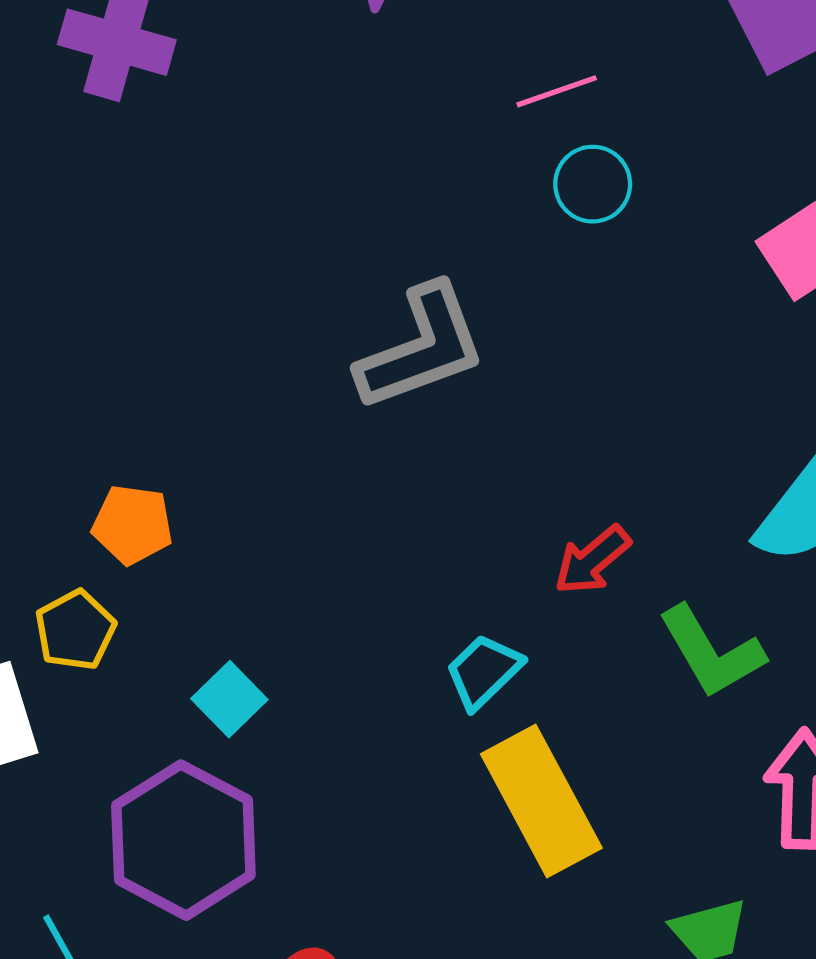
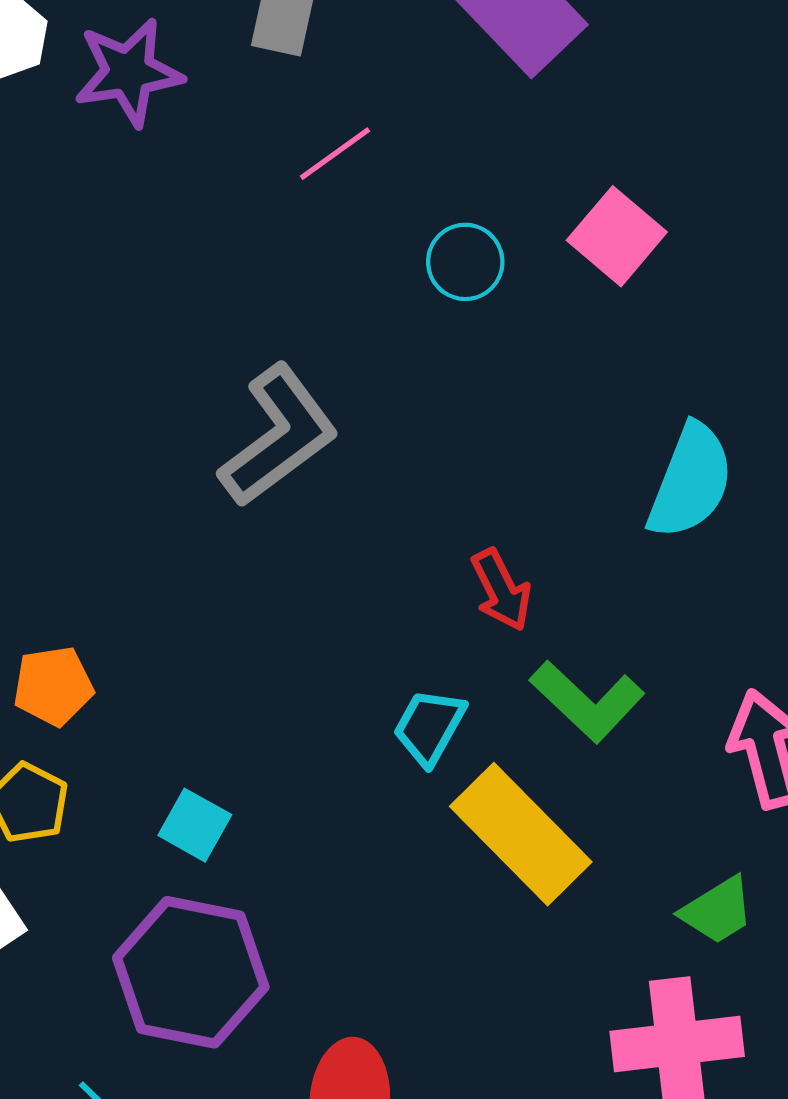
cyan circle: (593, 184) -> (465, 262), moved
red arrow: (592, 560) -> (501, 590), turned -60
green L-shape: (711, 652) -> (587, 701), moved

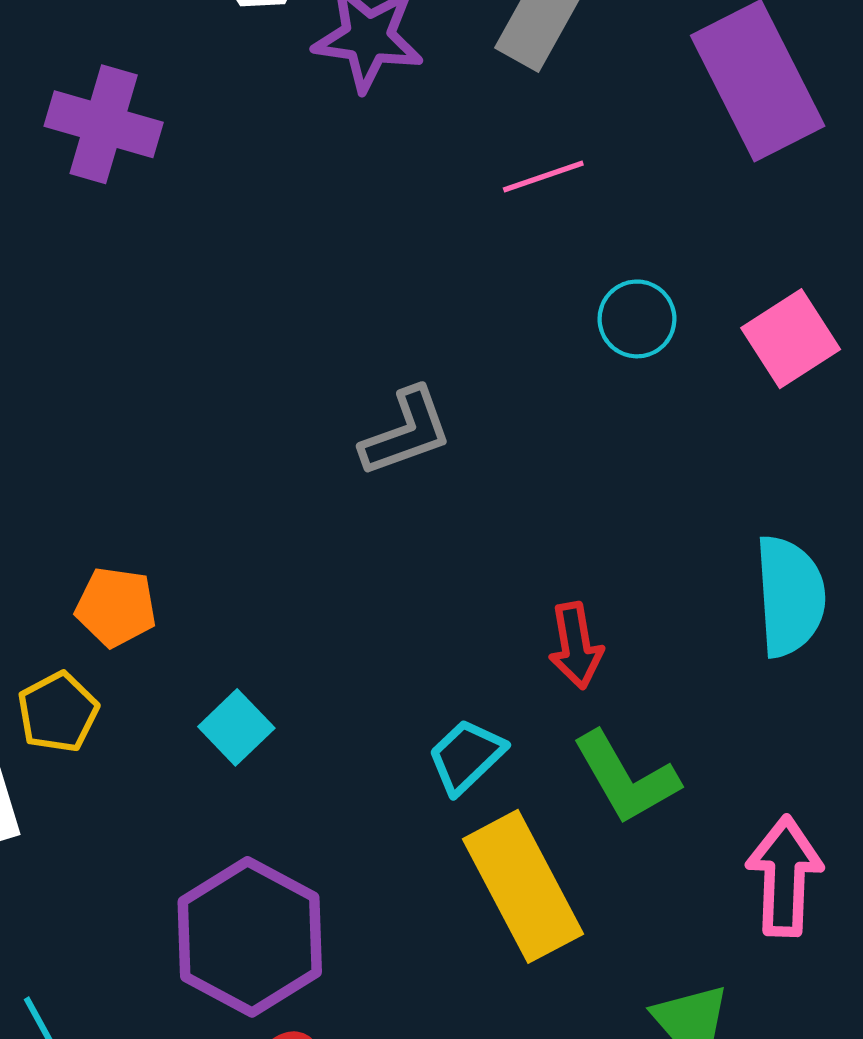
gray L-shape: (279, 436) -> (406, 432), size x0.7
cyan semicircle: (691, 481) -> (790, 596), turned -42
cyan square: (195, 825) -> (236, 727), moved
purple hexagon: (191, 972) -> (250, 937), moved

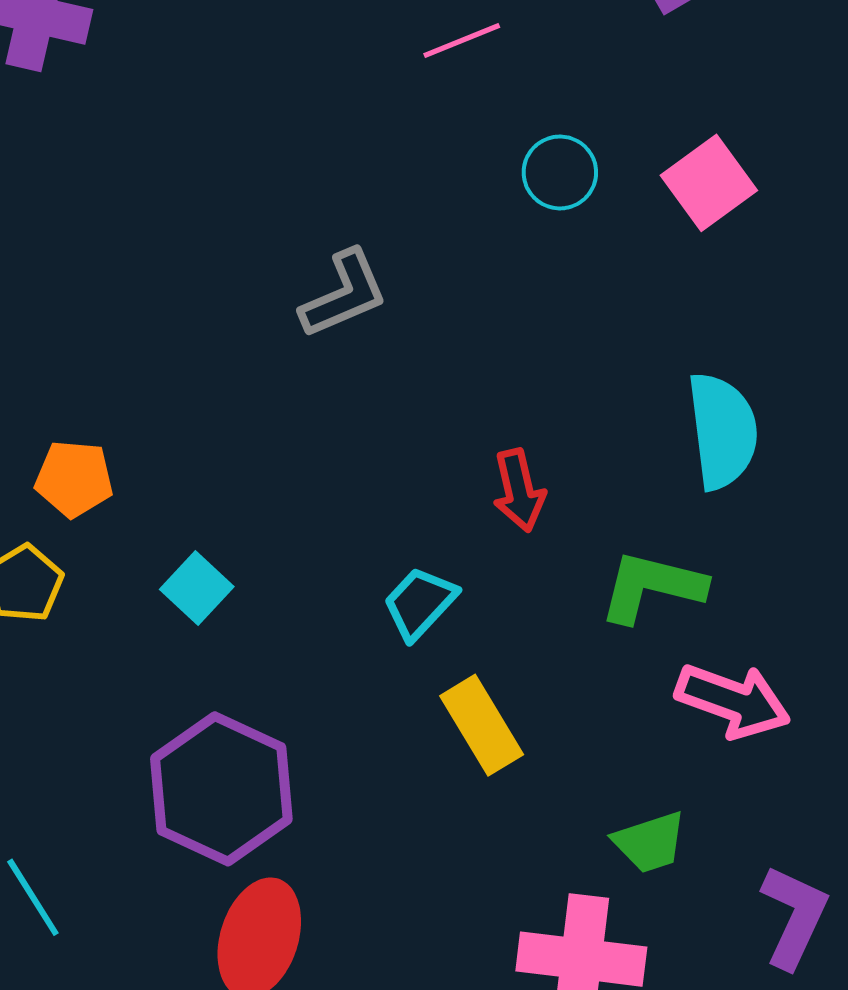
green L-shape: (626, 778) -> (652, 587), moved, turned 137
pink arrow: (784, 876) -> (733, 701), turned 111
yellow rectangle: (523, 886) -> (482, 725), size x0.7

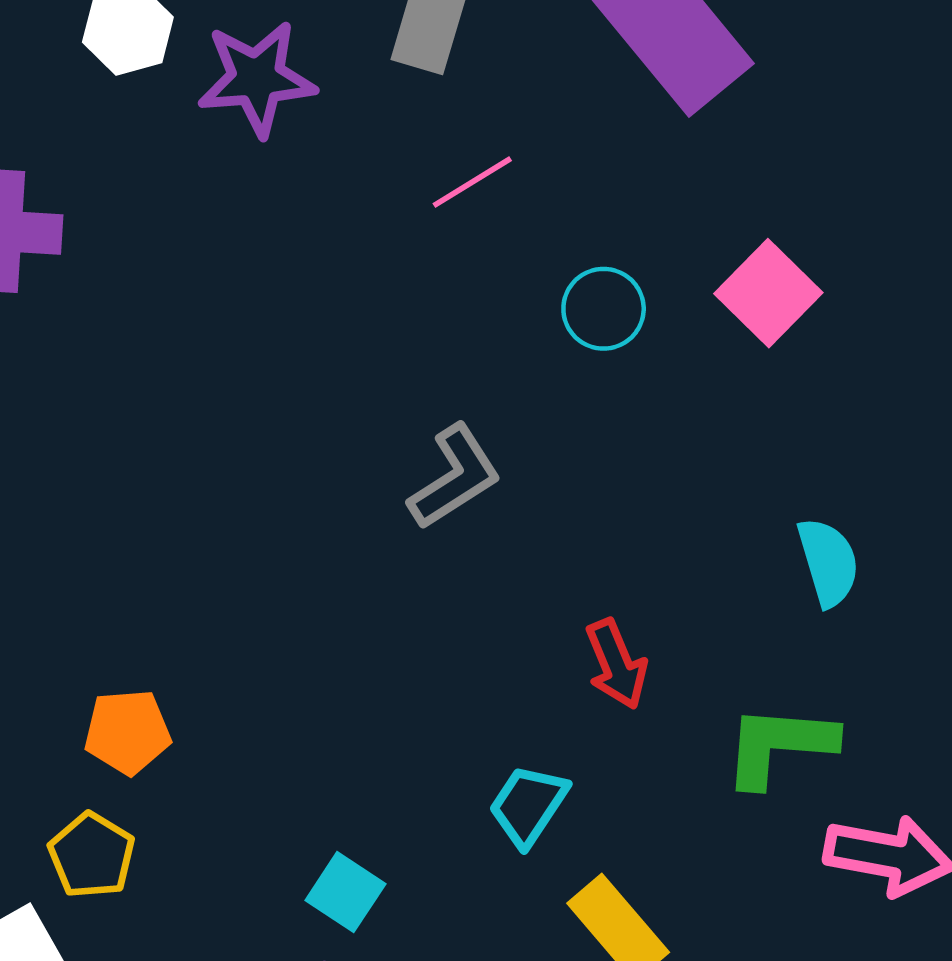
gray L-shape: (344, 294) -> (455, 477), moved
cyan semicircle: (722, 431) -> (828, 562), size x0.7
cyan square: (197, 588) -> (345, 892), moved

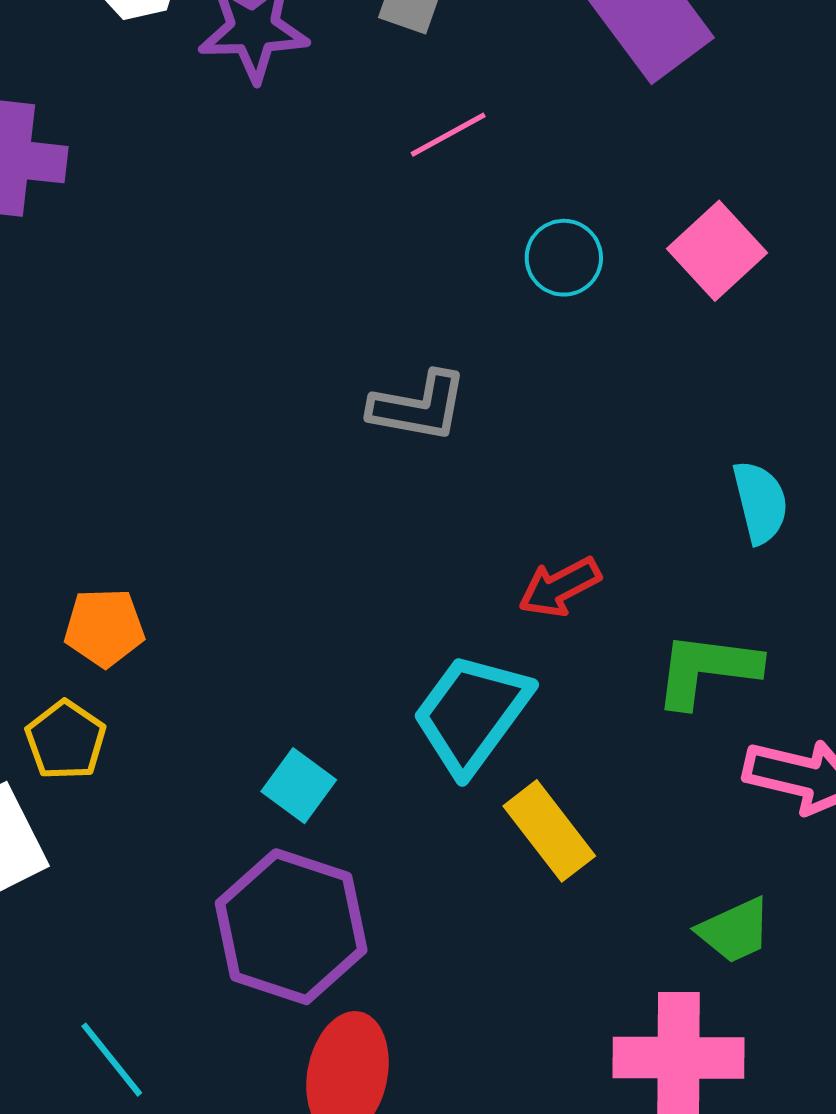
gray L-shape: (455, 477) -> (419, 407), turned 40
red arrow: (616, 664) -> (560, 587), turned 82
cyan trapezoid: (528, 805) -> (472, 714), size x1.6

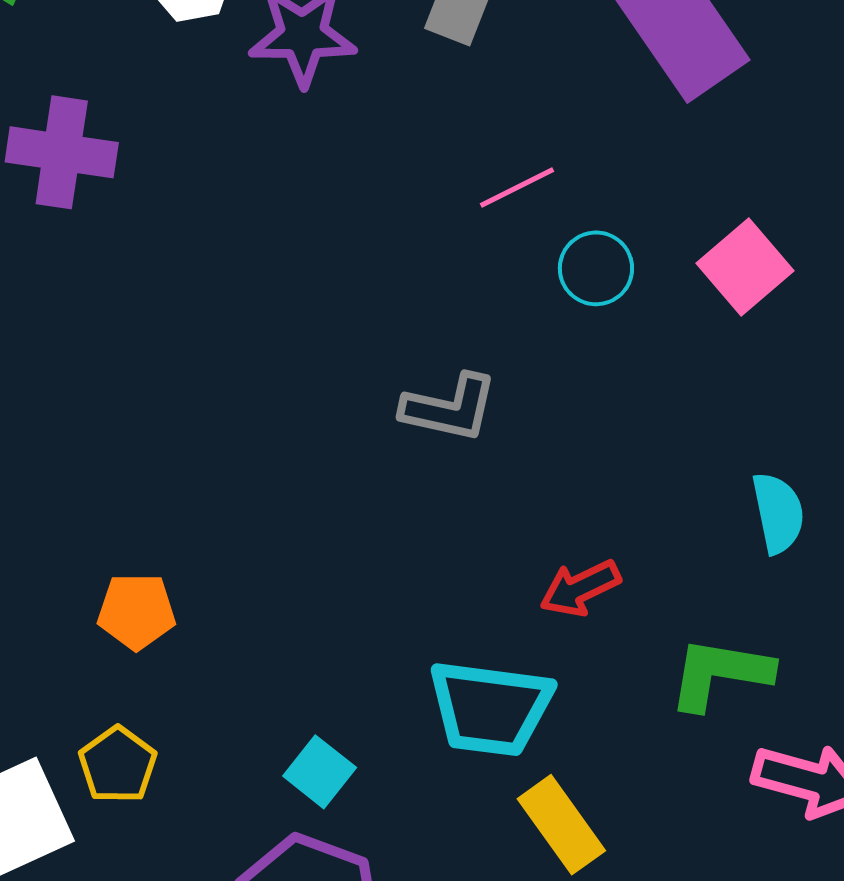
pink line: (448, 135) -> (517, 187), moved
cyan trapezoid: (472, 714) -> (490, 708), turned -121
yellow pentagon: (66, 740) -> (118, 765), moved

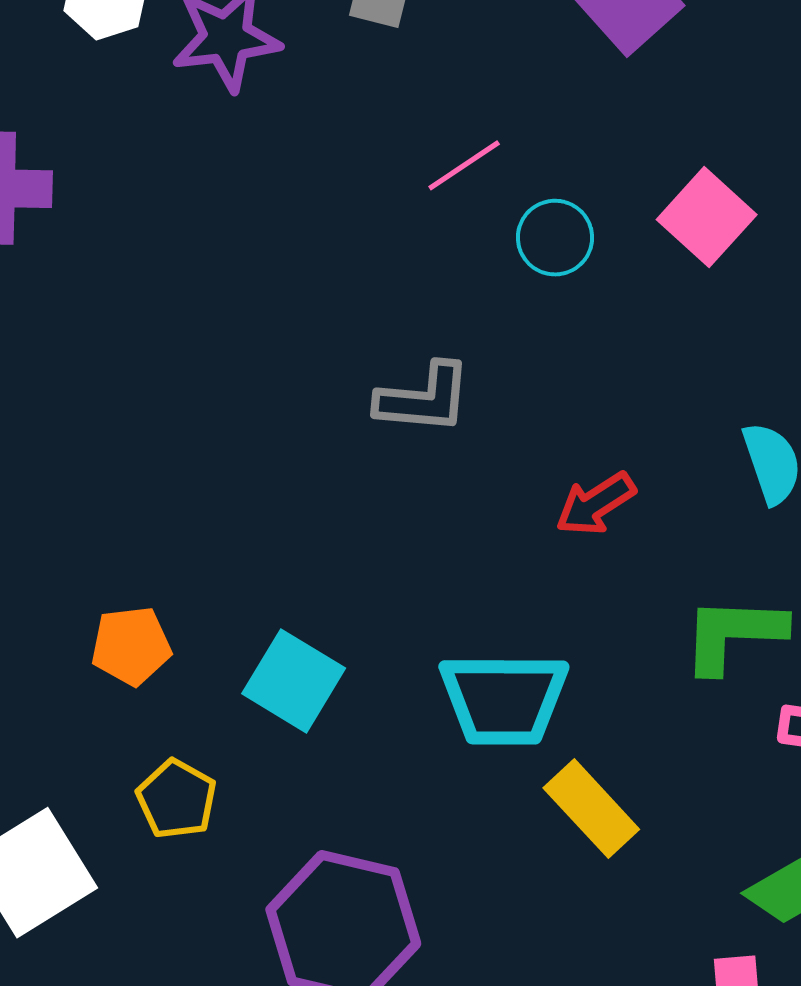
red arrow: (580, 588) -> (595, 504), moved
yellow pentagon: (118, 765) -> (177, 799), moved
cyan square: (320, 772) -> (294, 681), moved, size x1.4

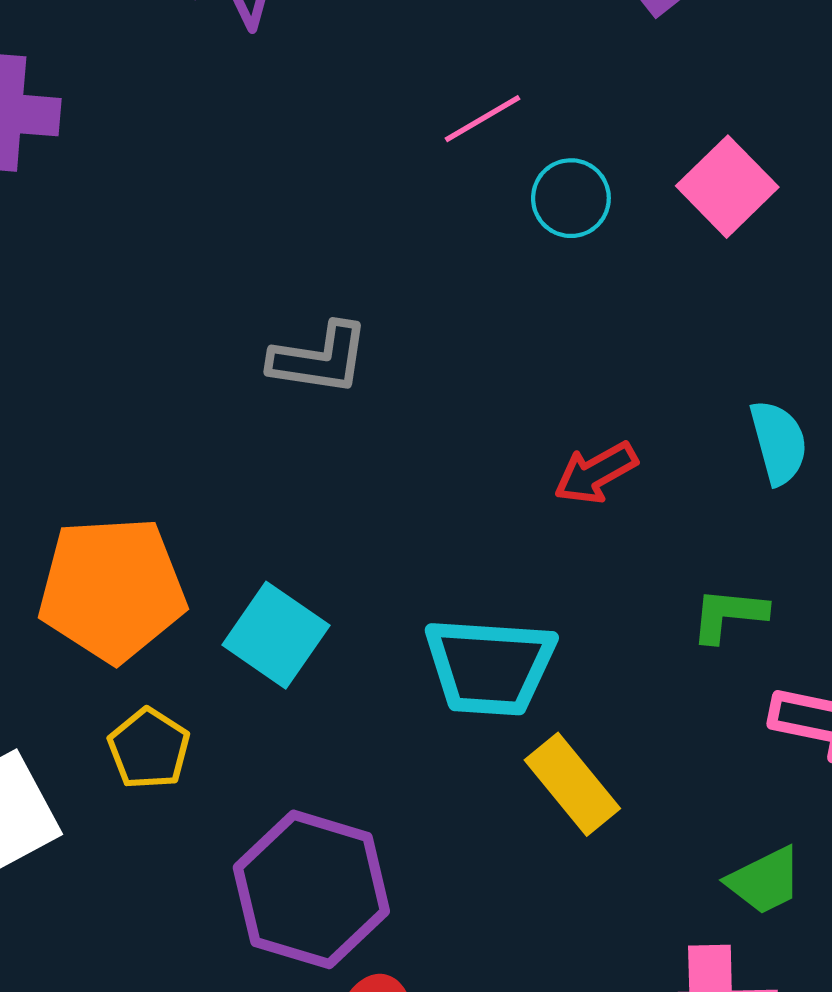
gray L-shape: (424, 398) -> (320, 359), moved
green L-shape: (734, 634) -> (729, 615), size x0.7
orange pentagon: (131, 646) -> (112, 589), size x1.8

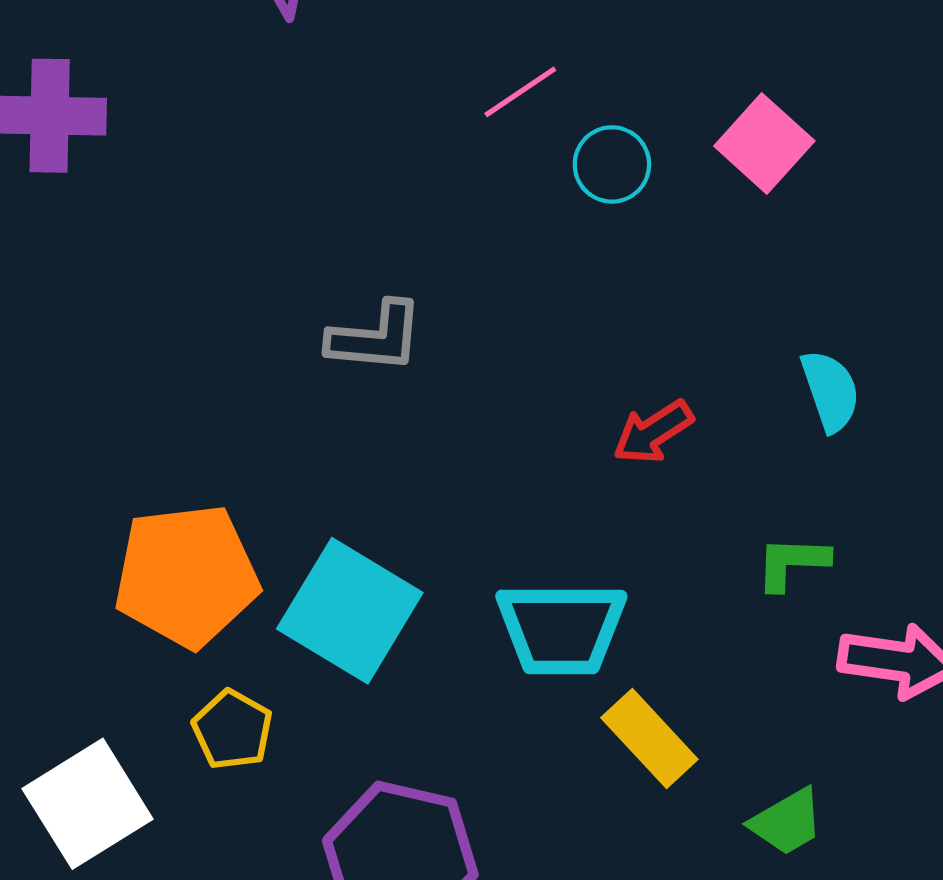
cyan square: (276, 635) -> (350, 611), size x1.4
green trapezoid: (765, 881) -> (787, 822), moved

